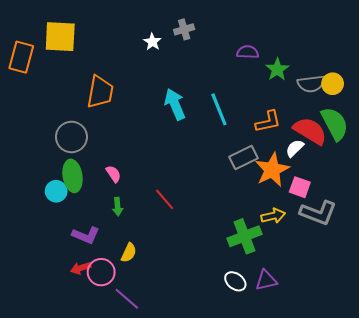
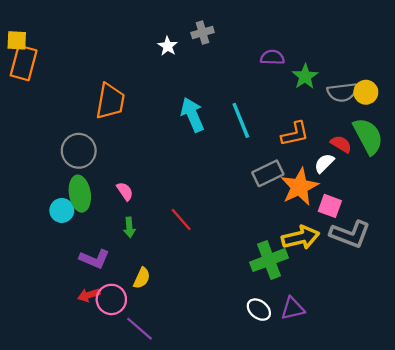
yellow square: (60, 37) -> (17, 40), moved, size x0.6
red semicircle: (310, 131) -> (341, 144), size x0.6
yellow arrow: (273, 216) -> (301, 237), size x1.4

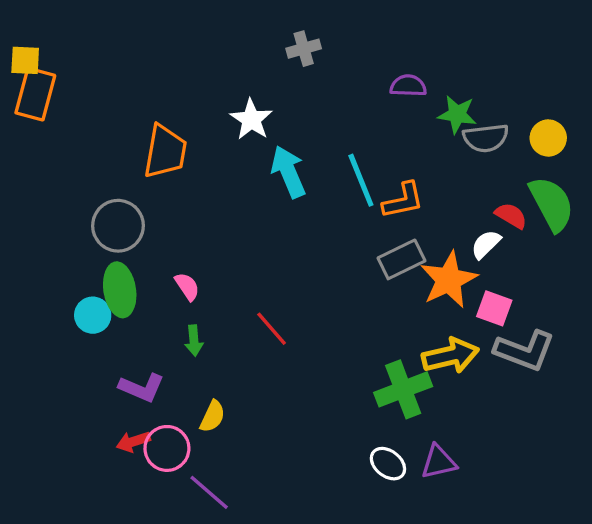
white star: (168, 46) -> (251, 119), moved, size x1.4
green star: (305, 76) -> (457, 114), turned -30
gray semicircle: (342, 92) -> (486, 138), moved
orange L-shape: (295, 134) -> (403, 200), moved

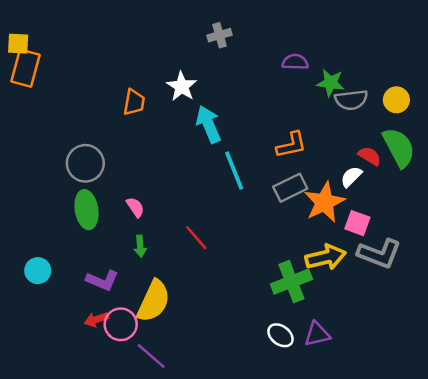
orange trapezoid: (165, 151) -> (134, 102), moved, size x0.7
cyan line: (361, 180) -> (234, 171), moved
cyan circle: (93, 315) -> (38, 271), moved
yellow semicircle: (212, 416) -> (154, 301), size x1.8

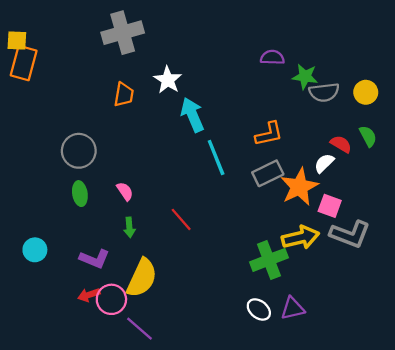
gray cross: (219, 35) -> (123, 33), moved, size x1.8
green semicircle: (399, 147) -> (368, 136), size x0.6
green ellipse: (87, 210) -> (80, 194), size x0.7

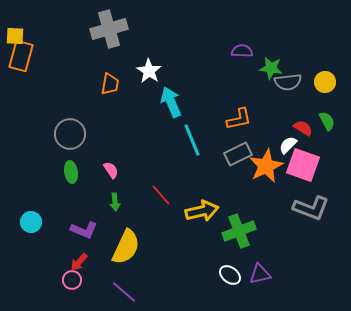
pink square: (330, 206) -> (303, 165), moved, size x1.6
yellow arrow: (300, 237) -> (202, 211), moved
red arrow: (89, 295) -> (79, 262), turned -30
pink circle: (111, 299) -> (72, 280), moved, size x0.7

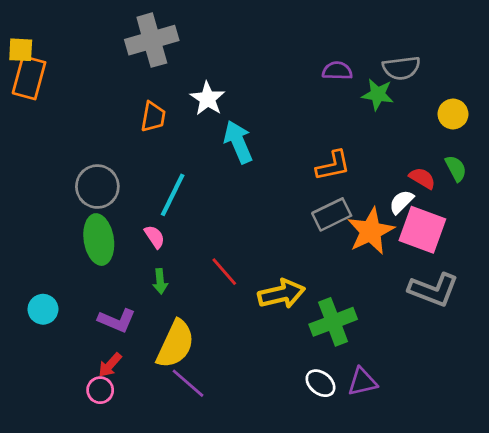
gray semicircle: (288, 82) -> (401, 68), moved
cyan line: (192, 140) -> (173, 195), moved, turned 48
green ellipse: (71, 172) -> (99, 240), size x1.6
purple line: (124, 292) -> (188, 383), moved

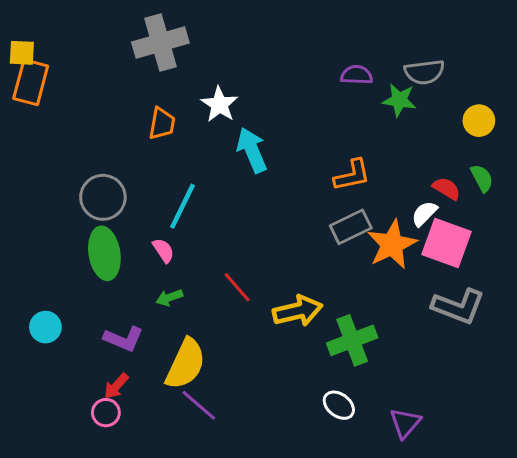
green arrow: (160, 281) -> (169, 298), turned 75
purple triangle: (362, 382) -> (405, 423), moved, turned -36

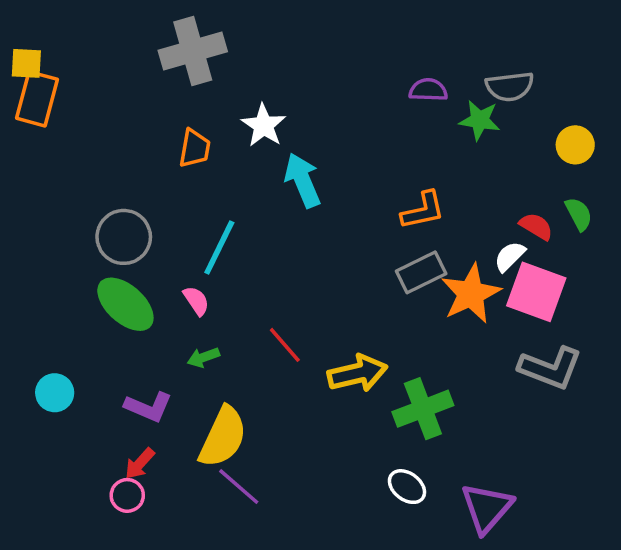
green ellipse: (104, 253) -> (125, 304), turned -39
purple triangle: (405, 423) -> (487, 508), size x1.4

